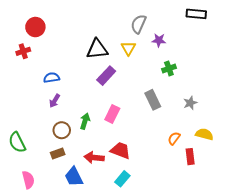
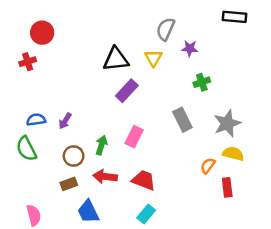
blue semicircle: (52, 78) -> (36, 120), moved
gray star: (190, 103) -> (227, 123), size x1.6
yellow semicircle: (204, 134) -> (233, 154), moved
green semicircle: (17, 142) -> (26, 149), moved
red arrow: (94, 158) -> (105, 177), moved

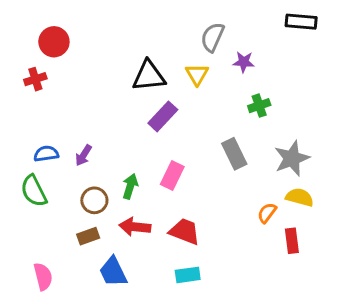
cyan rectangle: (146, 214) -> (188, 275), turned 42

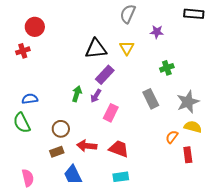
gray semicircle: (213, 37) -> (128, 14), moved
purple star: (244, 62) -> (157, 32), moved
purple arrow: (84, 155) -> (96, 96), moved
green arrow: (130, 186) -> (77, 94), moved

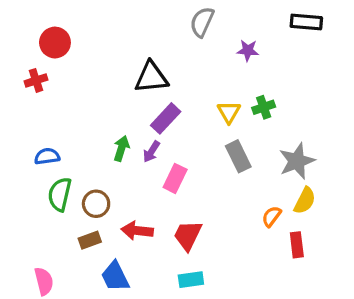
yellow triangle: (127, 48) -> (229, 112), moved
green semicircle: (22, 123) -> (60, 194), moved, turned 40
yellow semicircle: (193, 127) -> (305, 201), turned 102
red trapezoid: (119, 149) -> (188, 235), turned -85

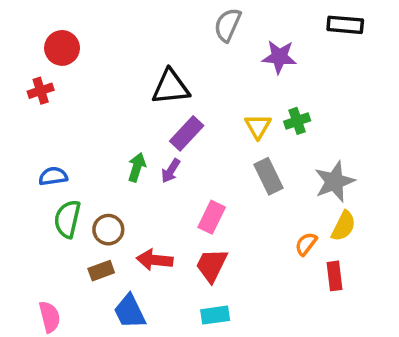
purple star: (248, 50) -> (279, 57), size x1.4
pink rectangle: (175, 178) -> (212, 217), moved

